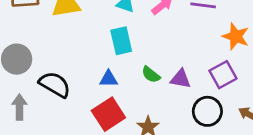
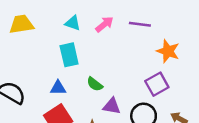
purple triangle: (181, 79) -> (112, 106), moved

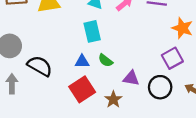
green semicircle: (95, 84) -> (106, 60), moved

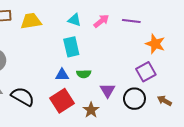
green semicircle: (106, 60) -> (84, 74), turned -40
black semicircle: (40, 66) -> (23, 97), moved
purple triangle: (131, 78) -> (108, 90), turned 49

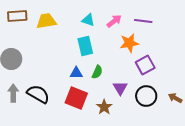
orange star: (155, 44) -> (129, 43), moved, turned -30
purple square: (146, 72) -> (145, 65), moved
green semicircle: (84, 74) -> (97, 72), turned -64
red square: (62, 101) -> (76, 98), turned -35

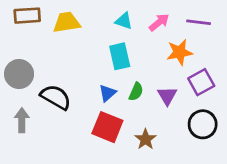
blue triangle: (76, 73) -> (107, 93), turned -40
purple triangle: (120, 88) -> (167, 96), moved
black semicircle: (38, 94) -> (56, 97), moved

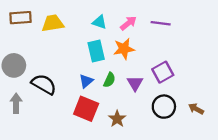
orange star: (179, 52) -> (124, 49), moved

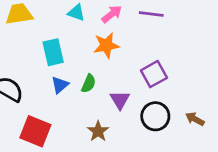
cyan rectangle: (96, 51) -> (53, 52), moved
purple triangle: (135, 83) -> (120, 100), moved
red square: (86, 109) -> (35, 131), moved

